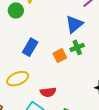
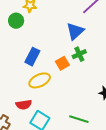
yellow ellipse: (18, 79) -> (40, 80), moved
red semicircle: (48, 92) -> (24, 105), moved

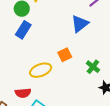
green cross: (79, 54) -> (93, 67), moved, turned -32
blue rectangle: (32, 57) -> (23, 30), moved

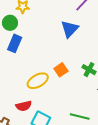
orange square: (65, 55) -> (61, 70), moved

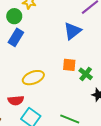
orange square: (61, 70) -> (69, 65), moved, turned 32

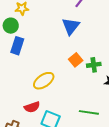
orange square: (69, 65) -> (76, 60), turned -32
green cross: (86, 74) -> (94, 65), turned -32

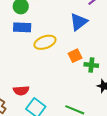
blue rectangle: (17, 46) -> (22, 27), turned 60
yellow ellipse: (44, 81) -> (45, 42), moved

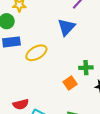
orange square: (75, 56) -> (70, 83), moved

